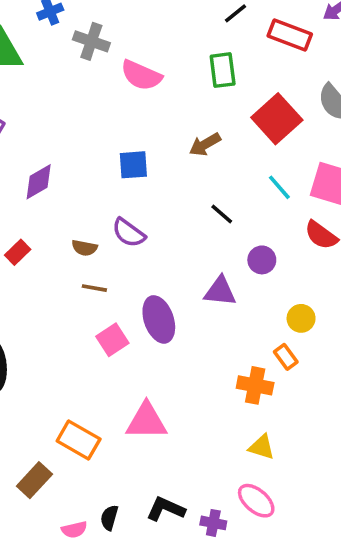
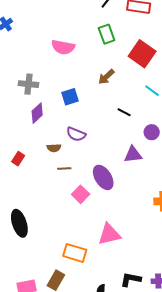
gray cross: (91, 41) -> (28, 84), moved
purple diamond: (39, 182) -> (37, 113), moved

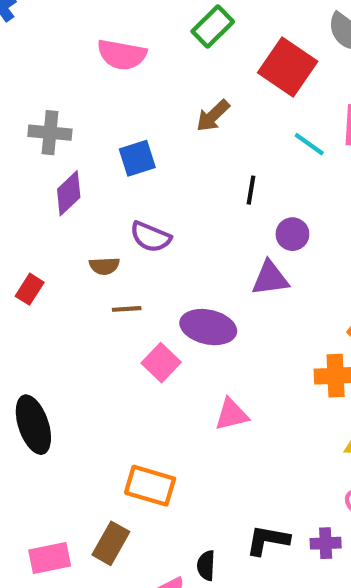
green rectangle: (107, 34) -> (213, 26), turned 66
black line: (124, 112) -> (251, 190), turned 72
purple circle: (152, 132) -> (292, 234), moved
purple ellipse: (103, 177) -> (208, 327), turned -45
pink triangle: (109, 234) -> (232, 415), moved, size x0.7

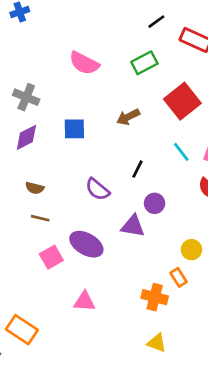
purple semicircle: (150, 237) -> (97, 189), moved

